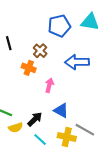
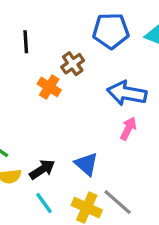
pink arrow: (49, 85) -> (128, 129), moved

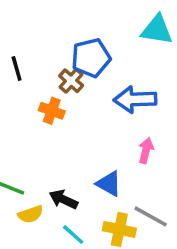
blue pentagon: (111, 31) -> (91, 58), moved
pink arrow: (128, 129) -> (146, 151), moved
black arrow: (42, 169) -> (63, 199), turned -110

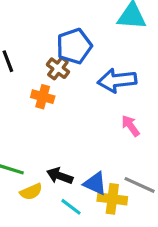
pink arrow: (146, 151) -> (131, 126), turned -45
blue triangle: (109, 184) -> (95, 184), moved

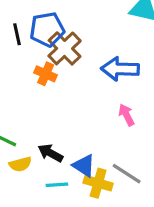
blue pentagon: (74, 46) -> (47, 29), moved
brown cross: (58, 68) -> (65, 48), size x1.5
cyan line: (71, 207) -> (57, 185), turned -50

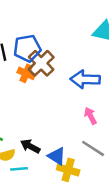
orange cross: (46, 74) -> (26, 73), moved
gray line: (127, 174) -> (93, 148), moved
cyan line: (57, 185) -> (19, 169), moved

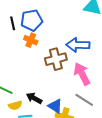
brown cross: (41, 63) -> (56, 59), moved, turned 30
pink arrow: (90, 116) -> (82, 74), size x1.6

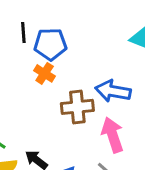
black line: (13, 23) -> (23, 33), moved

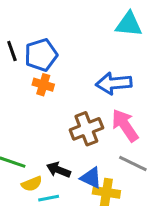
brown cross: (77, 107) -> (86, 129), moved

